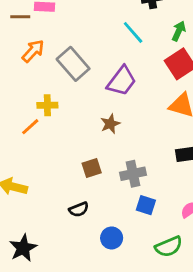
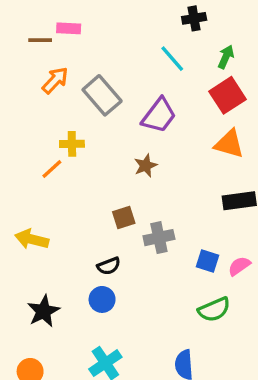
gray cross: (133, 174) -> (159, 238), moved
blue square: (146, 205) -> (207, 261), moved
blue circle: (112, 238) -> (102, 299), moved

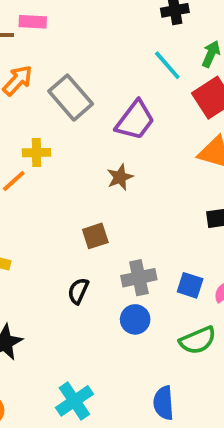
cyan line: (172, 59) -> (167, 65), moved
gray cross: (159, 238) -> (139, 278), moved
black semicircle: (109, 266) -> (78, 291), turned 135
blue circle: (102, 299) -> (135, 319), moved

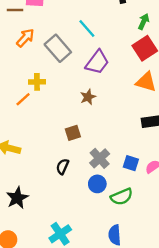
cyan line: (167, 65) -> (87, 29), moved
gray cross: (139, 278) -> (100, 158), turned -30
green semicircle: (198, 340) -> (122, 197), moved

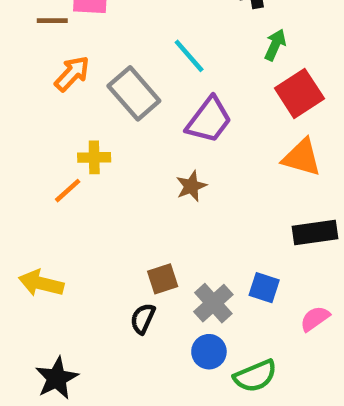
green arrow: (144, 22) -> (275, 45), moved
brown square: (73, 133) -> (163, 279), moved
blue square: (131, 163) -> (264, 288), moved

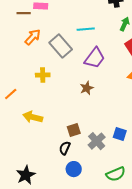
cyan line: (189, 56) -> (86, 29), turned -54
orange line: (68, 191) -> (11, 94), moved
yellow arrow: (41, 283) -> (33, 117), moved
blue circle: (209, 352) -> (74, 169), moved

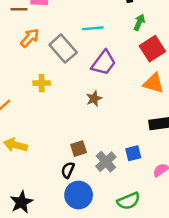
yellow arrow: (33, 117) -> (15, 145), moved
blue square: (120, 134) -> (133, 153), turned -32
blue circle: (74, 169) -> (79, 195), size x1.5

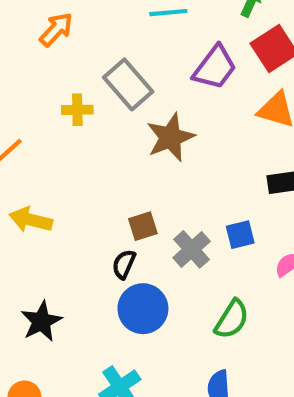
gray rectangle: (63, 49) -> (128, 84), moved
purple trapezoid: (104, 63) -> (215, 68), moved
brown star: (94, 99) -> (170, 137), size x1.6
green semicircle: (129, 201) -> (232, 319), turned -35

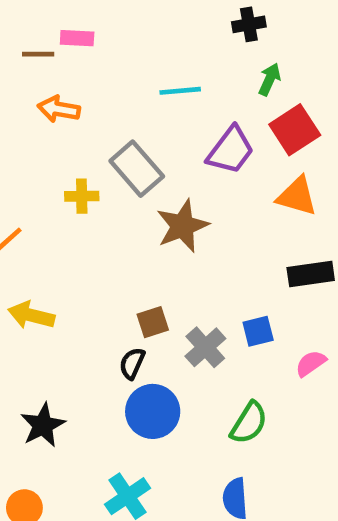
orange arrow: (56, 29) -> (59, 109), turned -123

